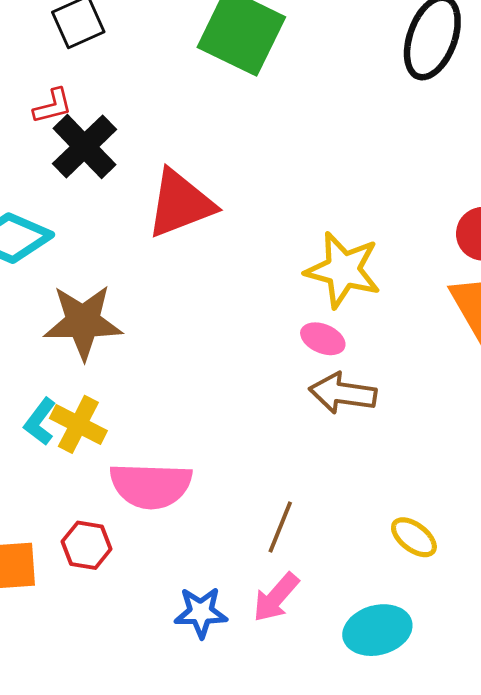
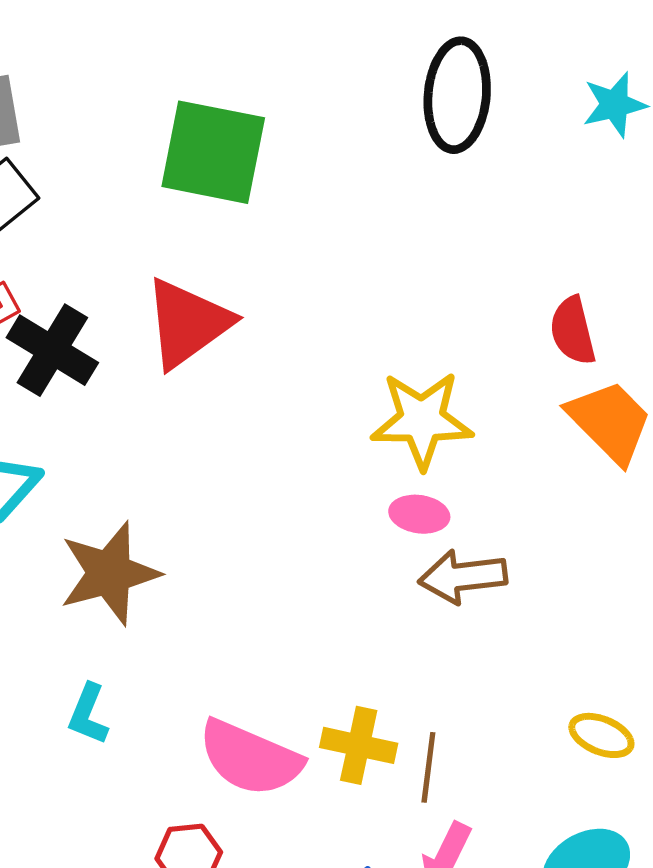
red triangle: (180, 204) -> (188, 323), moved
yellow cross: (78, 424) -> (359, 745), moved
pink semicircle: (151, 485) -> (250, 758), turned 36

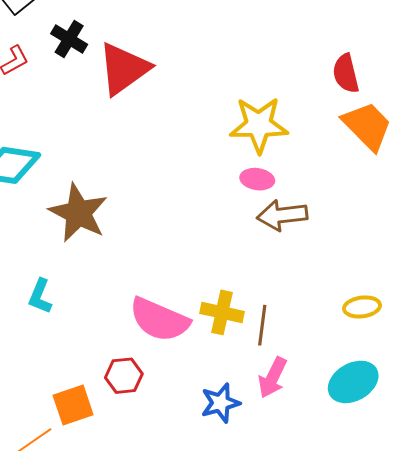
black cross: (52, 350) -> (69, 39), moved, size x0.7
brown star: (109, 573) -> (78, 213), turned -30
cyan L-shape: (88, 714) -> (40, 296), moved
yellow ellipse: (601, 735) -> (362, 307), turned -30

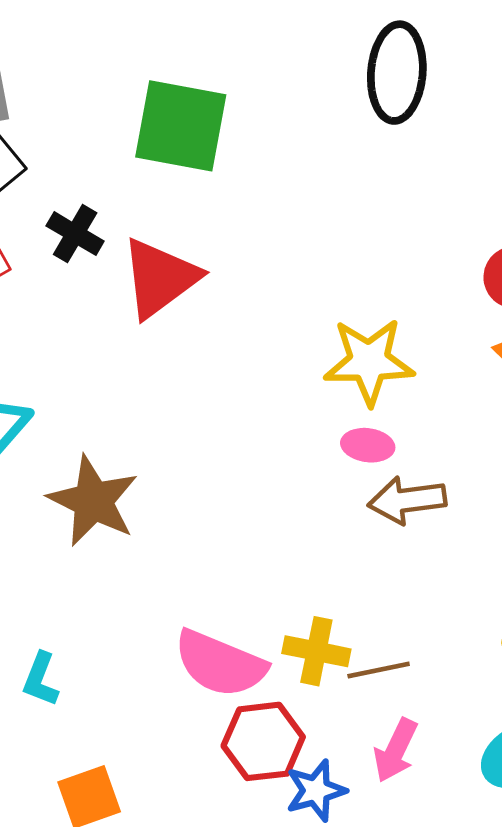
cyan L-shape: (40, 296) -> (41, 679), moved
brown line: (262, 325) -> (379, 670), turned 72
red hexagon: (124, 376) -> (263, 741), moved, size x1.4

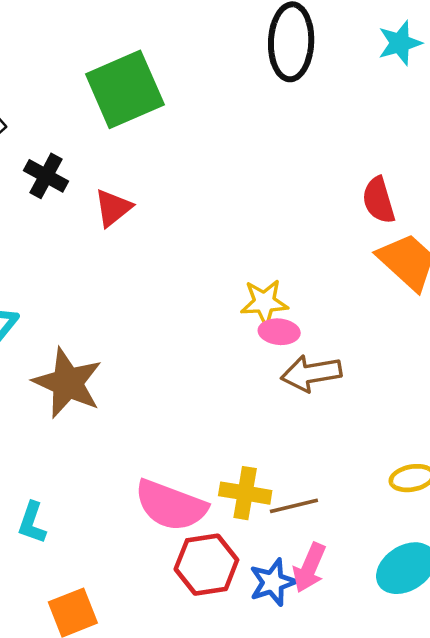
green square: (181, 126) -> (125, 89), turned -32
red triangle: (160, 278) -> (113, 208), size x0.6
yellow star: (369, 361) -> (264, 302), moved, size x0.7
blue star: (316, 791) -> (273, 582), moved

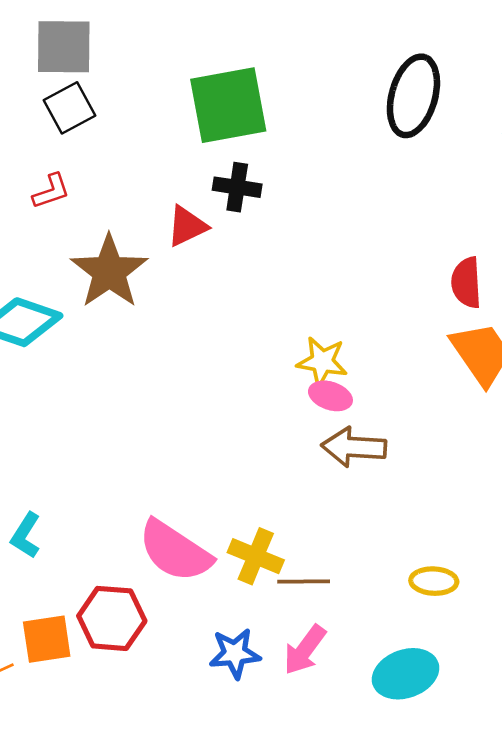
black cross: (46, 176) -> (237, 187), moved, turned -33
brown star: (68, 383) -> (109, 271), moved
red hexagon: (206, 565) -> (112, 618), moved
blue star: (273, 582) -> (235, 653), moved

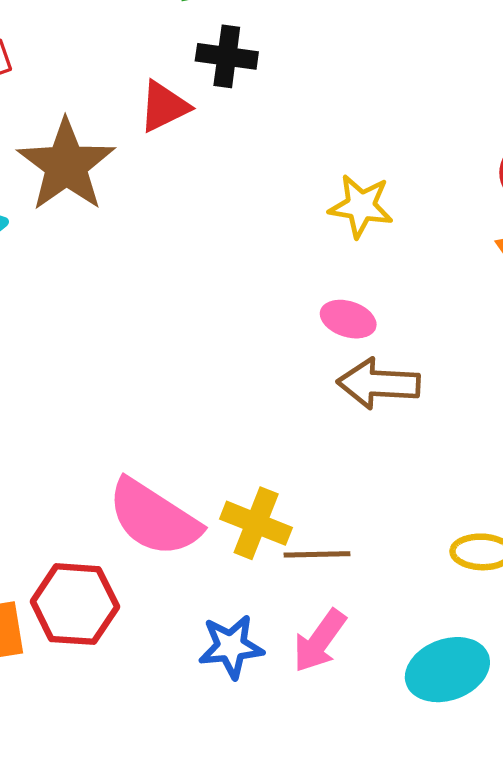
yellow star: (322, 362) -> (361, 206), moved

